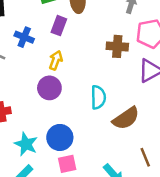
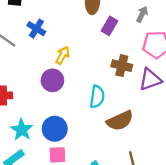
purple rectangle: (59, 26) -> (109, 26), moved
brown cross: (117, 46) -> (122, 66), moved

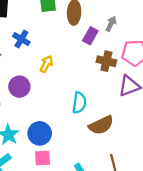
gray arrow: (142, 14) -> (111, 24), moved
brown cross: (122, 66) -> (106, 61), moved
purple circle: (52, 80) -> (19, 87), moved

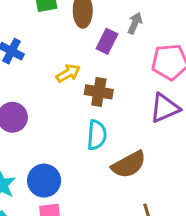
brown cross: (106, 61) -> (99, 92), moved
yellow arrow: (46, 64) -> (68, 73), moved, turned 35

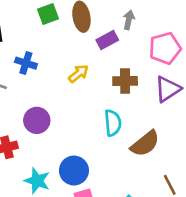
purple rectangle: (107, 41) -> (107, 40), turned 45
brown cross: (99, 92) -> (125, 81), moved

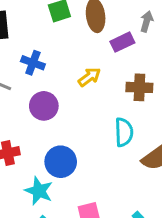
purple circle: (37, 120) -> (44, 106), moved
blue circle: (74, 171) -> (61, 162), moved

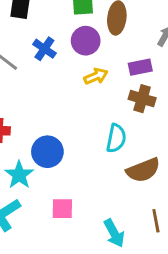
purple rectangle: (122, 42) -> (140, 67), moved
purple circle: (44, 106) -> (86, 41), moved

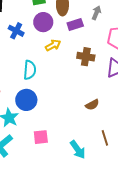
purple rectangle: (140, 67) -> (75, 25), moved
cyan semicircle: (116, 138) -> (30, 70), moved
brown semicircle: (143, 170) -> (92, 105), size x0.6

